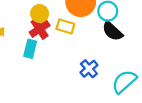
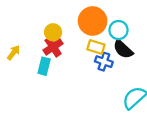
yellow rectangle: (65, 26) -> (96, 47), moved
blue cross: (89, 69) -> (104, 62), moved, turned -30

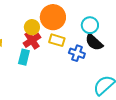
orange circle: (93, 21) -> (53, 17), moved
yellow rectangle: (96, 47) -> (57, 40), moved

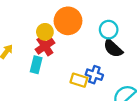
yellow rectangle: (57, 40) -> (79, 80), moved
blue cross: (77, 53) -> (94, 75), moved

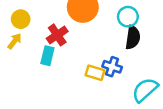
yellow circle: (45, 32) -> (21, 19), moved
black semicircle: (113, 48) -> (133, 37), turned -125

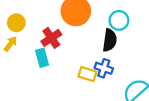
black semicircle: (133, 37) -> (110, 40), moved
cyan rectangle: (47, 56) -> (42, 58), turned -30

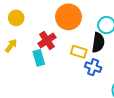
yellow circle: (16, 23) -> (16, 18), moved
yellow rectangle: (87, 74) -> (79, 52), moved

